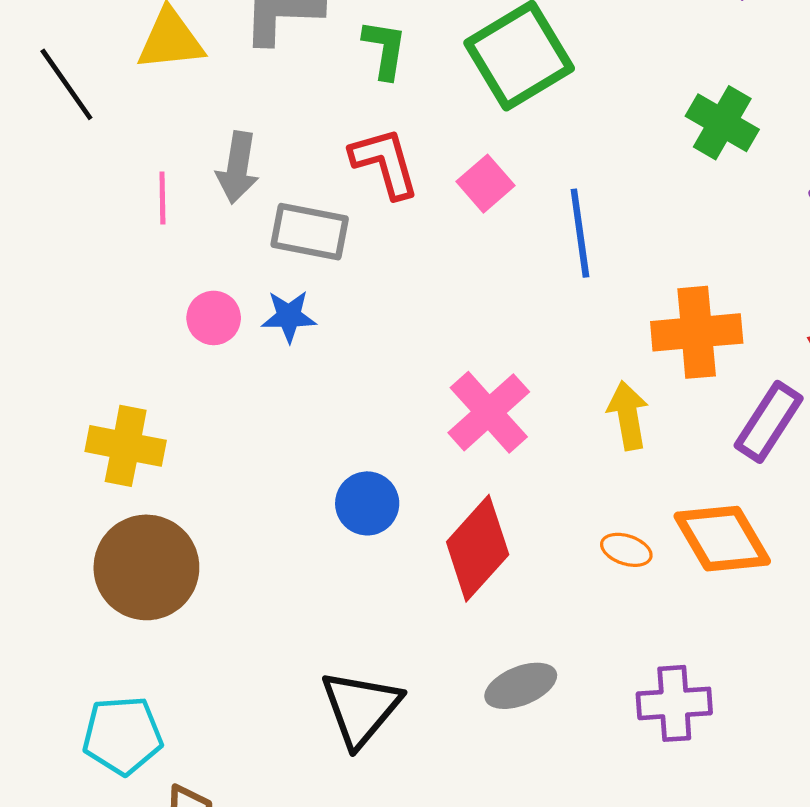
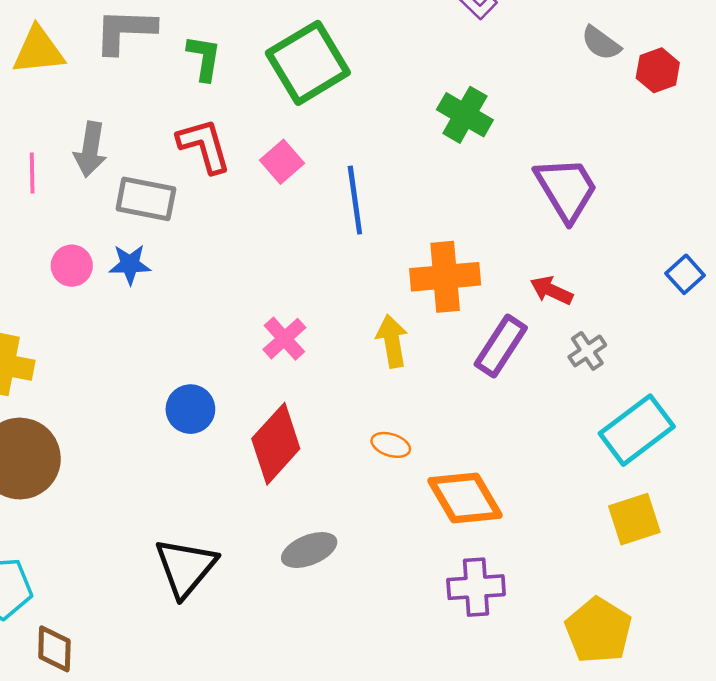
pink cross: (489, 412) -> (284, 339), size x0.7
orange diamond: (722, 539) -> (465, 498), moved
purple cross: (674, 703) -> (476, 587), moved

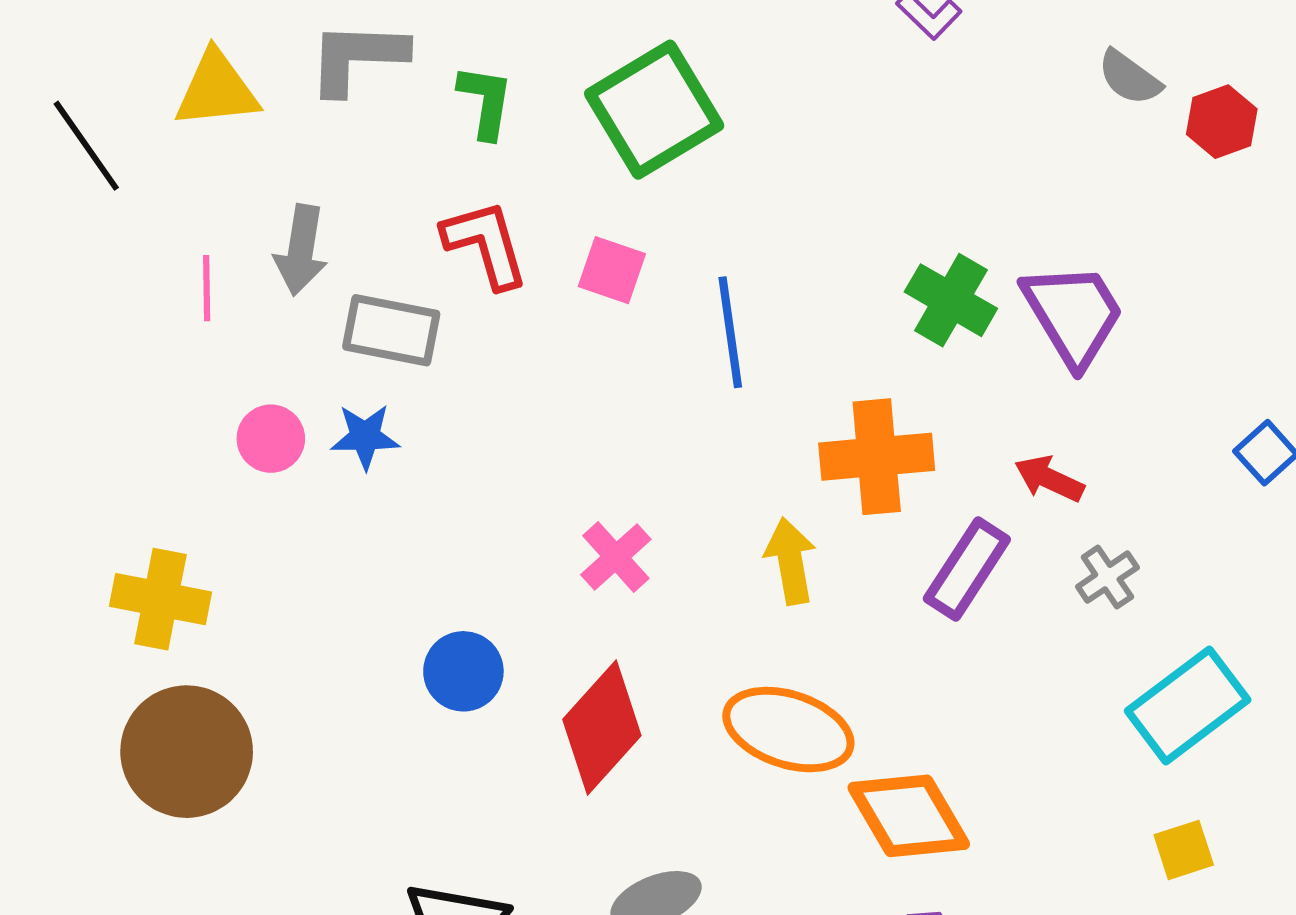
green cross: (465, 115) -> (951, 300), moved
pink square: (282, 162) -> (612, 270), turned -30
orange ellipse: (391, 445) -> (788, 730), size x2.0
yellow square: (634, 519) -> (1184, 850), size x0.7

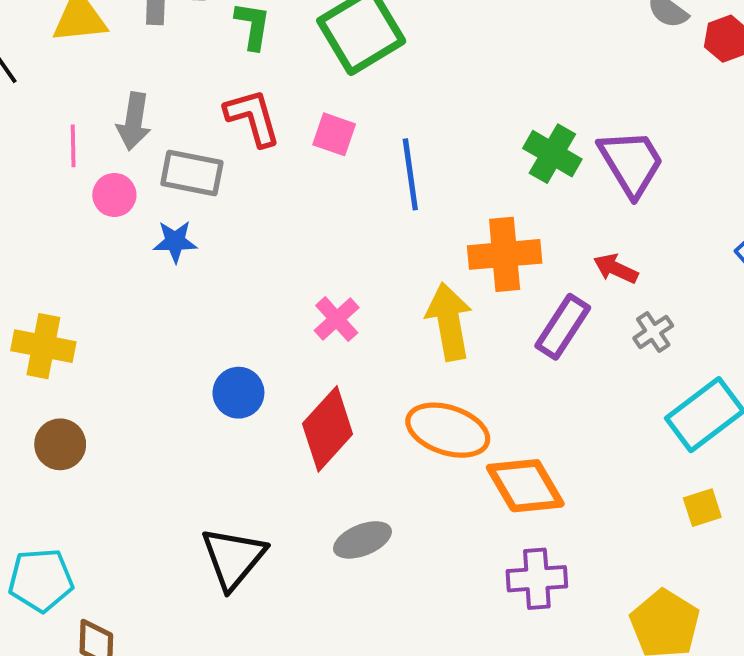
pink circle: (271, 439) -> (114, 195), moved
yellow arrow: (790, 561) -> (449, 322), size x1.4
brown circle: (187, 752) -> (60, 444), size x0.6

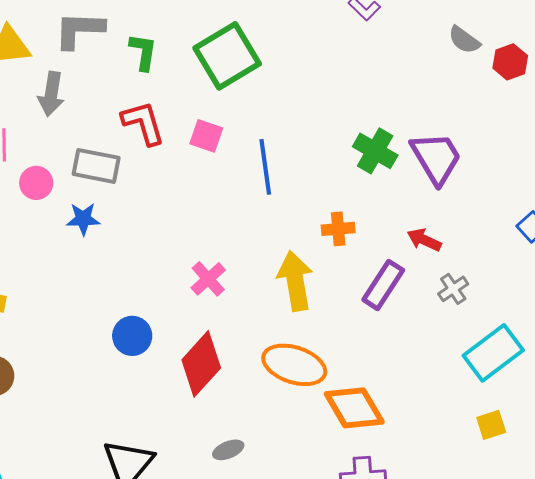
gray arrow: (134, 121) -> (51, 94), moved
orange cross: (505, 254) -> (338, 229), size x0.6
gray ellipse: (362, 540) -> (228, 450), size x0.7

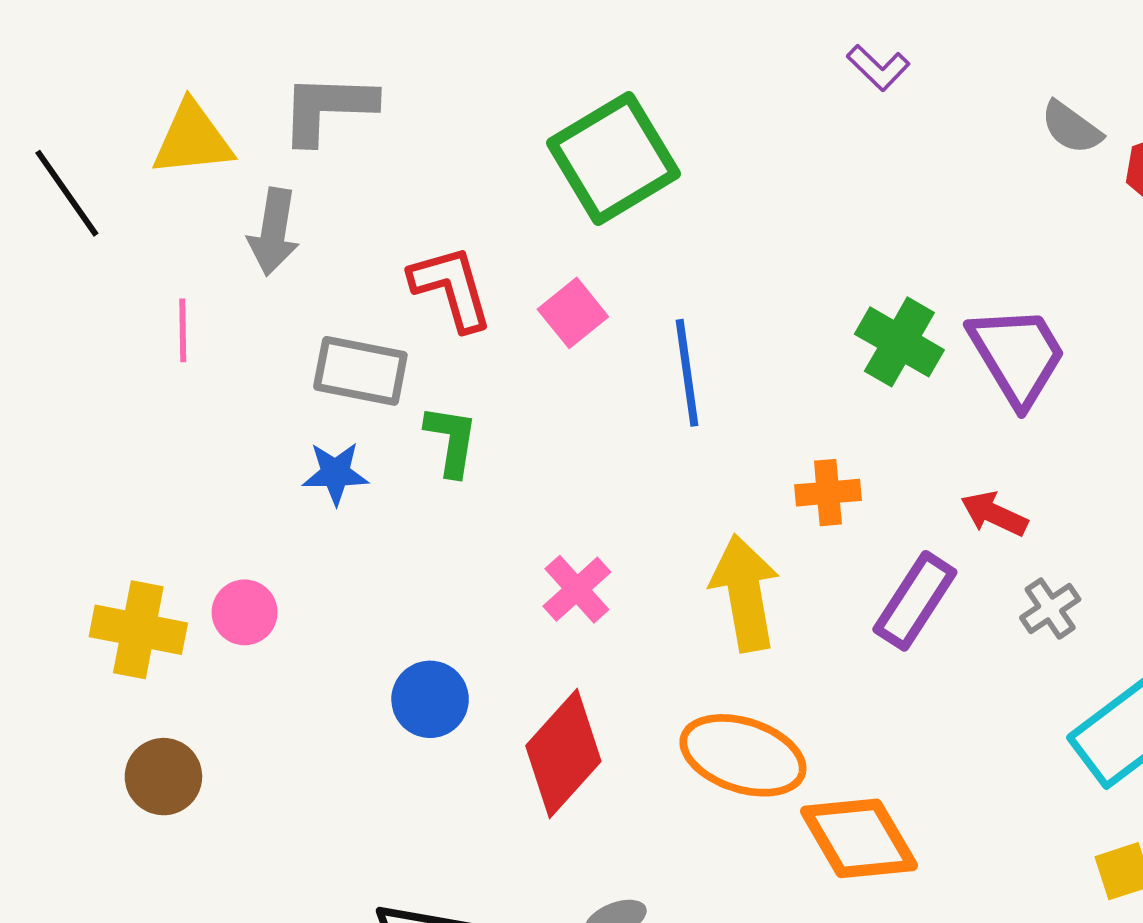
green L-shape: (143, 52) -> (451, 440), moved
pink square: (206, 136) -> (573, 313), turned 32
pink circle: (36, 183) -> (245, 612), moved

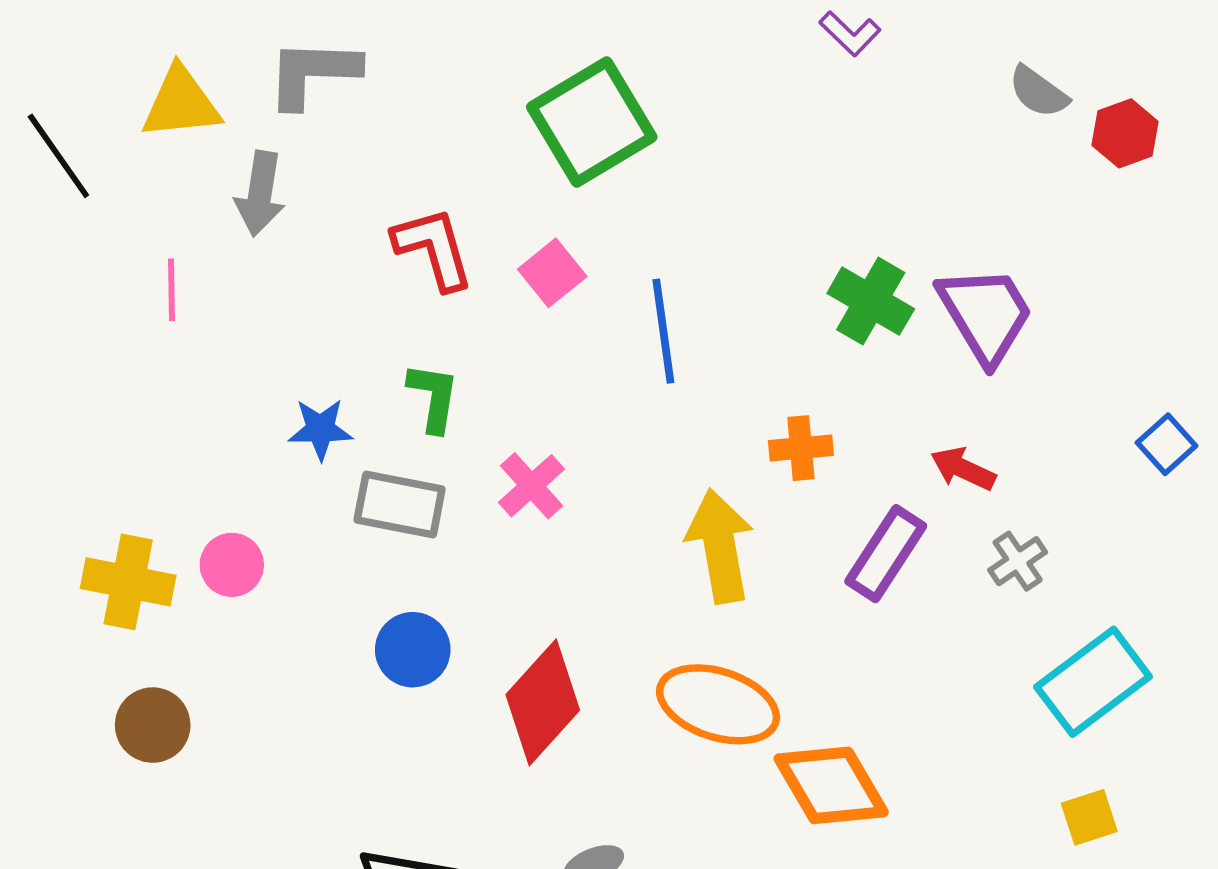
gray rectangle: (360, 371) -> (400, 505), moved
pink cross: (577, 589) -> (531, 486), moved

